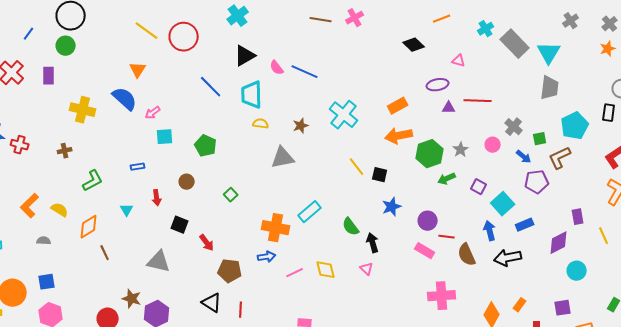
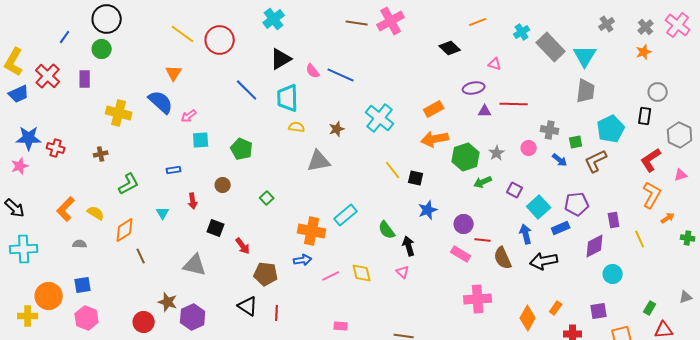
pink cross: (355, 18) -> (391, 21), size x1.5
gray cross: (514, 127) -> (550, 130), turned -30
purple pentagon: (537, 182) -> (577, 204), moved

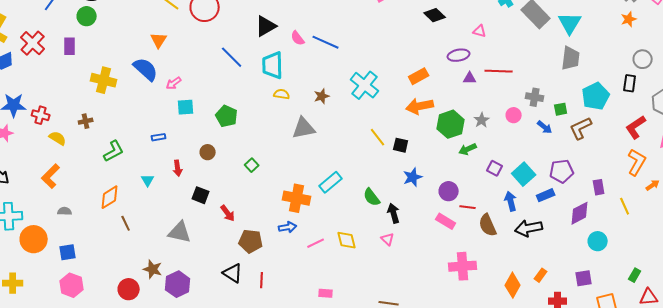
purple square: (515, 190) -> (495, 168), moved
yellow semicircle: (96, 213) -> (58, 138), moved
orange circle: (49, 296) -> (34, 239), moved

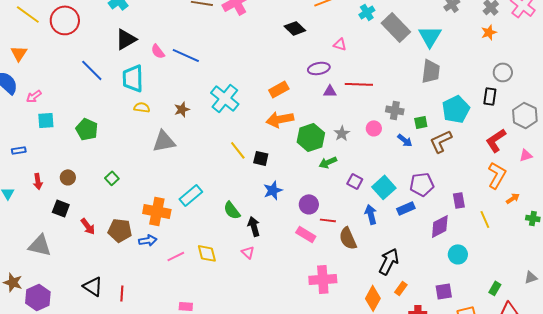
brown circle: (208, 152) -> (68, 177), moved
black arrow: (529, 228) -> (389, 261), moved, turned 128
brown pentagon: (251, 241) -> (120, 230), moved

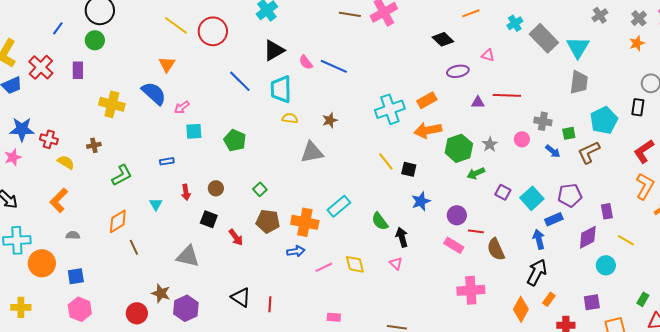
purple ellipse: (319, 68) -> (458, 71), moved
cyan cross: (225, 98) -> (390, 109), moved, turned 32
blue arrow: (371, 214) -> (539, 239), moved
yellow line: (485, 219) -> (626, 240), moved, turned -36
brown pentagon: (120, 230) -> (268, 221), moved

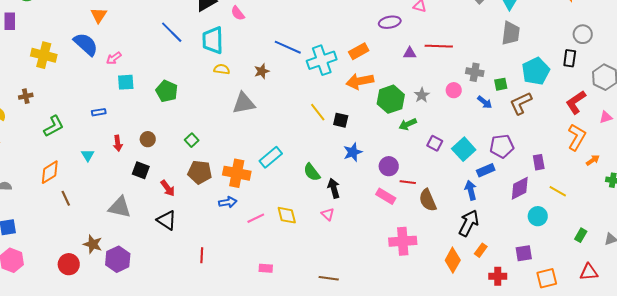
blue line: (334, 66) -> (288, 47), moved
black triangle: (241, 297) -> (167, 220), moved
green rectangle: (643, 299) -> (581, 235), moved

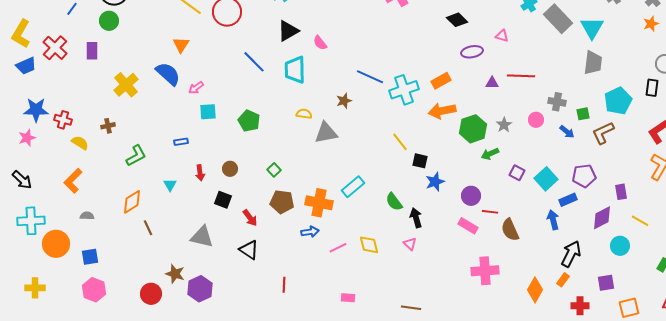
yellow cross: (44, 55) -> (126, 85), turned 35
yellow semicircle: (222, 69) -> (304, 114), moved
black square: (341, 120) -> (420, 161), moved
black arrow: (469, 223) -> (571, 254), moved

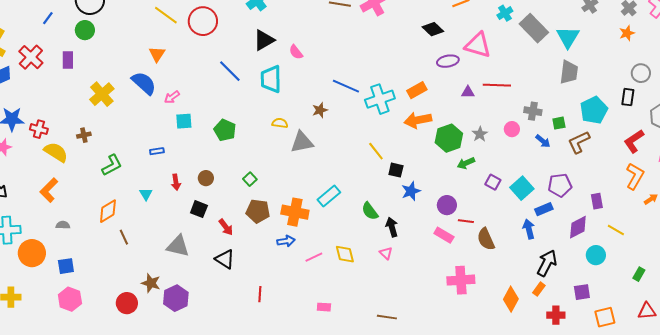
pink triangle: (502, 36) -> (478, 45), size x2.0
yellow semicircle: (80, 143) -> (56, 152), size x1.4

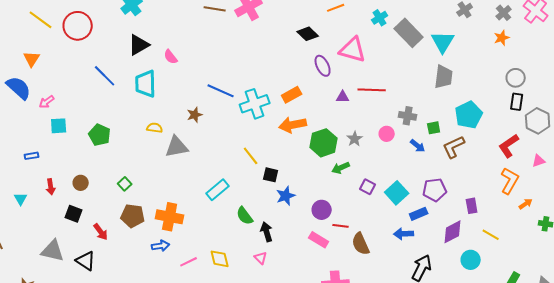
purple ellipse: (448, 61) -> (323, 66), turned 75
black rectangle: (628, 97) -> (517, 102), moved
cyan rectangle: (329, 196) -> (218, 190), moved
blue arrow: (529, 229) -> (404, 234), turned -78
black triangle: (225, 259) -> (86, 261), moved

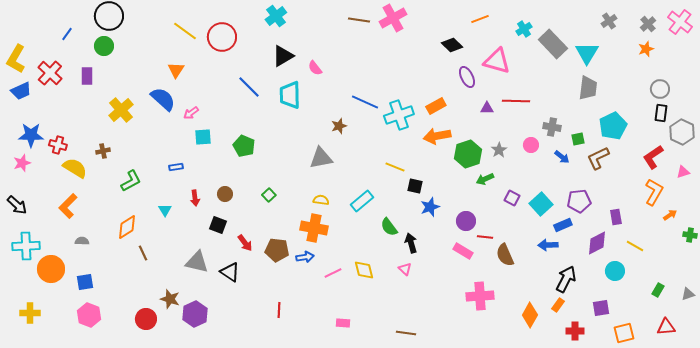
yellow semicircle: (155, 128) -> (321, 200), moved
yellow line: (251, 156) -> (395, 167), turned -30
brown pentagon: (133, 216) -> (277, 250), moved

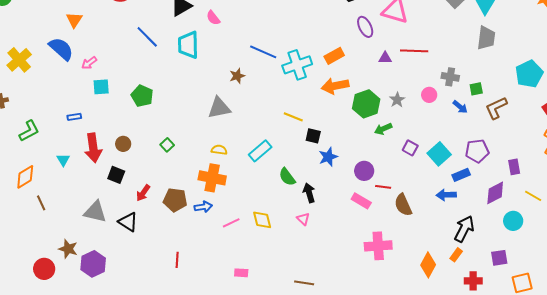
cyan pentagon: (613, 126) -> (529, 74), moved
red arrow: (195, 198) -> (93, 148), size x1.8
red arrow: (245, 243) -> (143, 193), turned 72

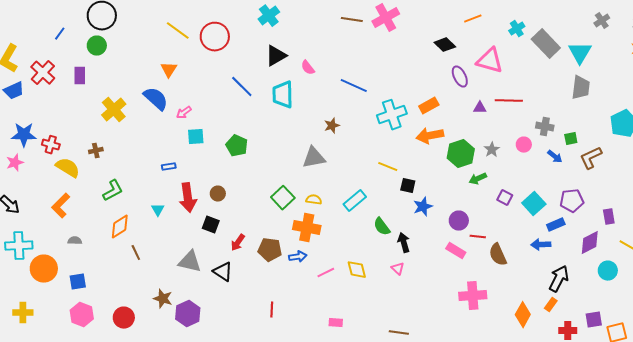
blue line: (263, 52) -> (354, 86), moved
green L-shape: (29, 131) -> (113, 191), moved
green square: (167, 145) -> (283, 198), moved, size x1.6
purple square: (499, 258) -> (594, 320), moved
red circle: (44, 269) -> (124, 318), moved

